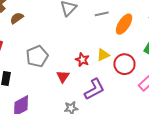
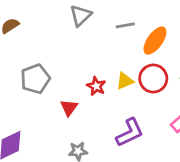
red circle: (124, 64) -> (153, 79), moved
purple L-shape: (94, 89) -> (130, 133), moved

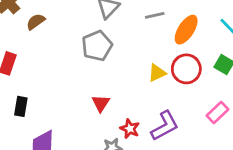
gray pentagon: (35, 79) -> (97, 46), moved
red star: (96, 86) -> (130, 129), moved

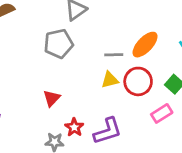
gray line: (155, 15) -> (114, 55), moved
pink rectangle: (218, 113) -> (162, 113), moved

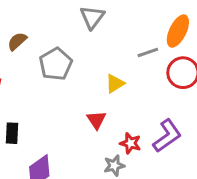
gray pentagon: (58, 44) -> (56, 64), moved
yellow triangle: (110, 80) -> (115, 83), moved

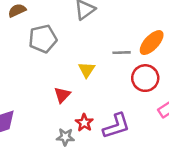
yellow triangle: (115, 83) -> (87, 70), turned -42

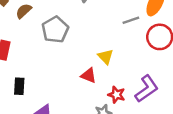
yellow triangle: (87, 70) -> (106, 57), moved
red triangle: (62, 95) -> (89, 75), turned -35

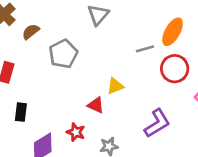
yellow triangle: (106, 57) -> (115, 86), turned 49
red star: (116, 95) -> (76, 132), moved

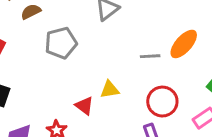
red circle: (175, 69) -> (162, 102), moved

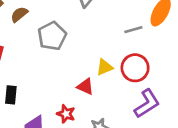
red circle: (162, 102) -> (135, 68), moved

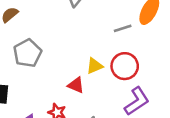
gray pentagon: (52, 36) -> (27, 53), moved

